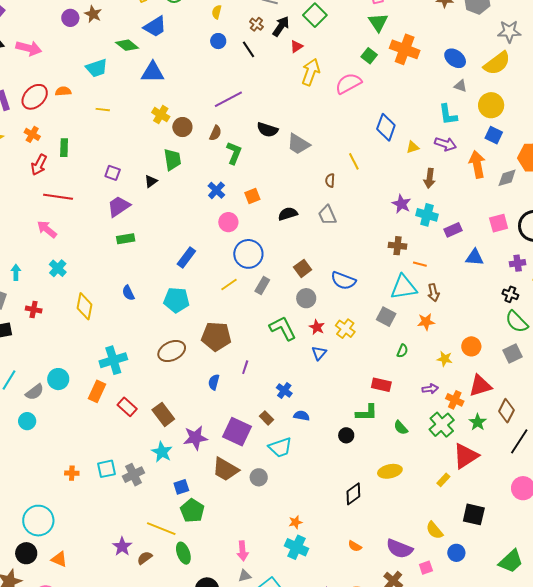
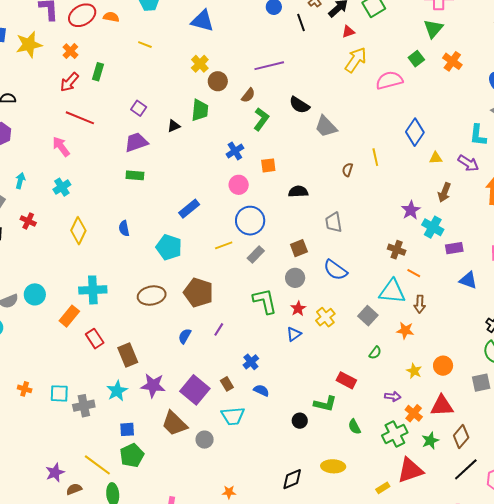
orange cross: (405, 49) -> (452, 61), size x0.7
gray trapezoid: (327, 215) -> (334, 222), moved

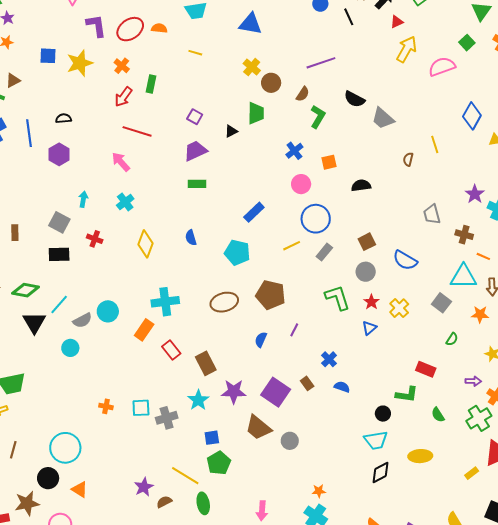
gray trapezoid: (334, 222) -> (432, 214), moved
cyan trapezoid: (233, 416) -> (376, 440), moved

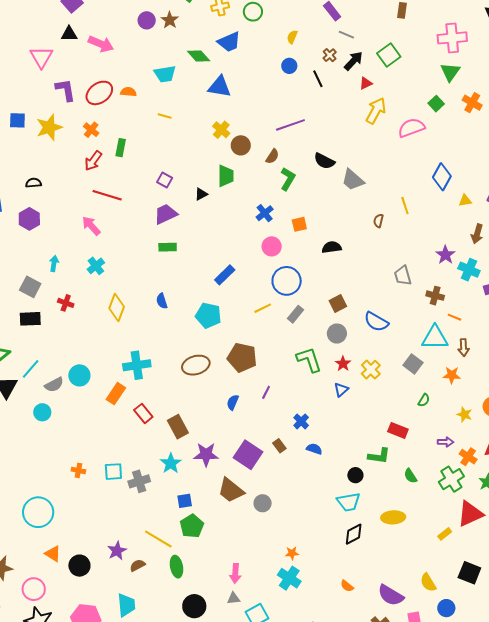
black circle: (48, 478) -> (79, 566), moved

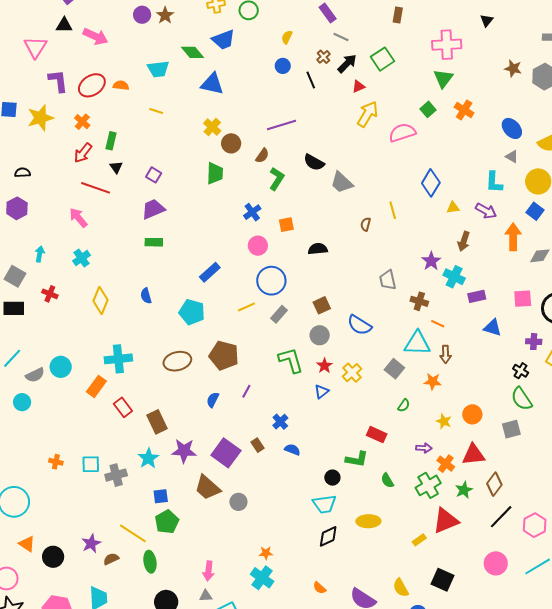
black triangle: (201, 194) -> (116, 167), moved, turned -40

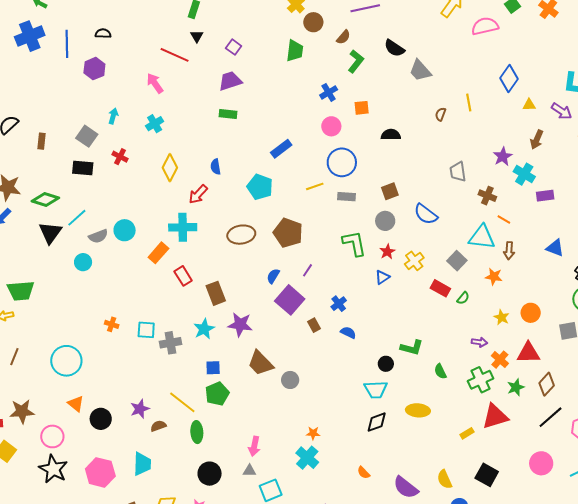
red arrow: (83, 153) -> (198, 194), moved
gray rectangle: (279, 314) -> (347, 197), turned 48
blue triangle: (493, 328) -> (555, 248), moved
red rectangle: (377, 435) -> (440, 288), moved
purple square: (226, 453) -> (290, 300), moved

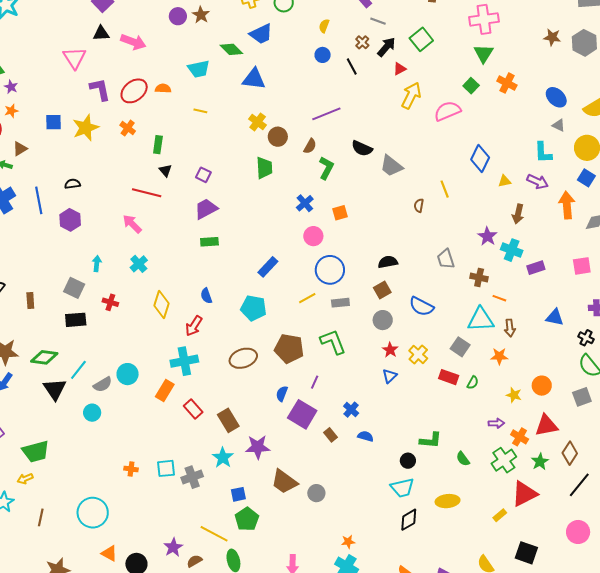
black semicircle: (391, 135) -> (388, 262), moved
green L-shape: (354, 243) -> (333, 342), moved

